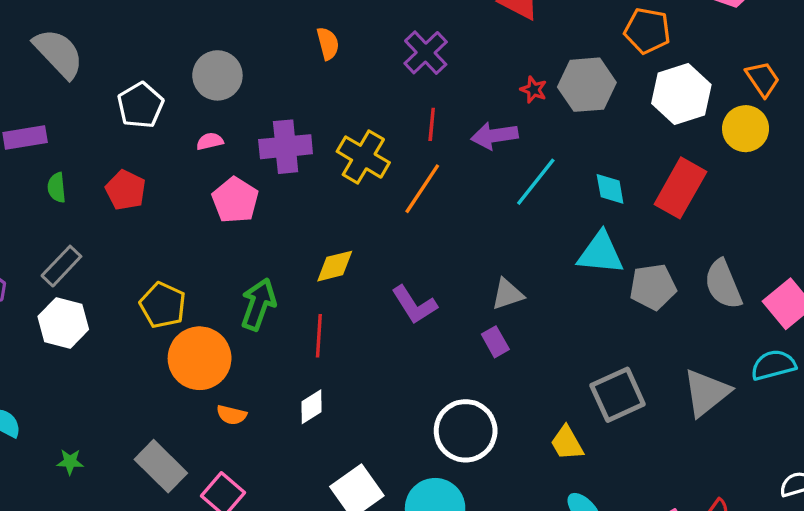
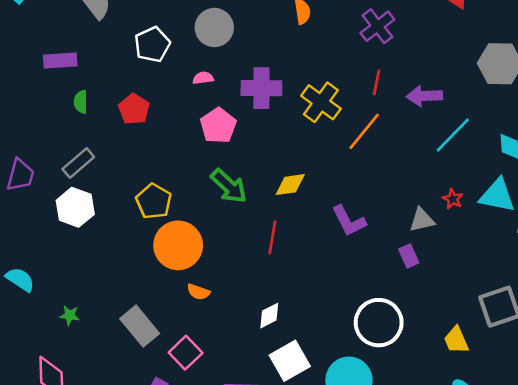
red star: (534, 90) -> (453, 199), moved
green arrow: (258, 304) -> (229, 186), moved, turned 108
white diamond: (311, 407) -> (269, 316), moved

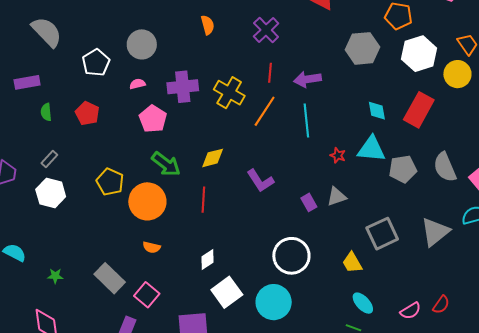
cyan line: (453, 135) -> (306, 120), moved, turned -44
gray rectangle: (78, 163) -> (49, 159), size x0.7
gray triangle: (422, 220) -> (337, 197), moved
orange circle: (178, 245) -> (147, 201), moved

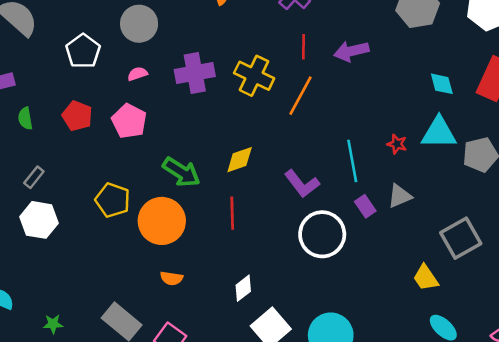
pink pentagon: (153, 119) -> (129, 121), moved
cyan line: (306, 120) -> (352, 161), moved
white circle: (291, 256) -> (322, 234), moved

